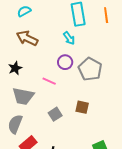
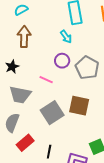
brown arrow: (27, 38) -> (24, 37), turned 65
brown square: (82, 107) -> (79, 106), size x1.5
gray square: (55, 114) -> (52, 113), size x1.6

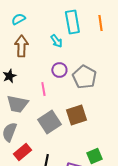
cyan arrow: (66, 37) -> (56, 41), moved
pink line: (46, 80) -> (43, 89), turned 56
brown square: (79, 106) -> (76, 115), turned -30

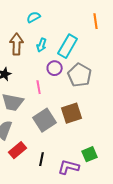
cyan semicircle: (18, 19) -> (34, 17), moved
cyan rectangle: (72, 22) -> (68, 46), moved, turned 40
cyan arrow: (56, 41) -> (42, 45), moved, turned 56

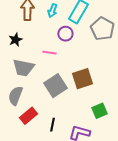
gray pentagon: (80, 75) -> (102, 29), moved
pink line: (39, 87) -> (49, 53), turned -72
green square: (90, 154) -> (99, 111), moved

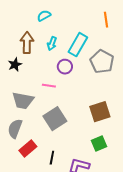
black star: (15, 40) -> (15, 65), moved
brown square: (82, 79) -> (100, 112), moved

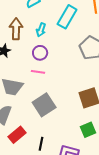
cyan rectangle: (78, 45) -> (67, 17), moved
purple circle: (65, 67) -> (40, 53), moved

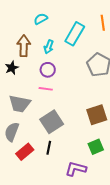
black line: (41, 144) -> (49, 148), moved

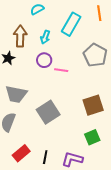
pink line: (46, 89) -> (61, 70), moved
black line: (49, 148) -> (45, 157), moved
red rectangle: (25, 152) -> (21, 153), moved

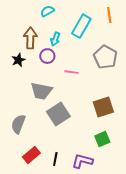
purple circle: (44, 60) -> (47, 56), moved
gray trapezoid: (16, 94) -> (41, 91), moved

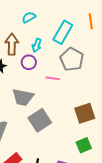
gray pentagon: (105, 57) -> (72, 59), moved

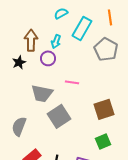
cyan semicircle: (29, 17) -> (61, 13), moved
gray pentagon: (72, 59) -> (106, 49), moved
pink line: (53, 78) -> (72, 82), moved

